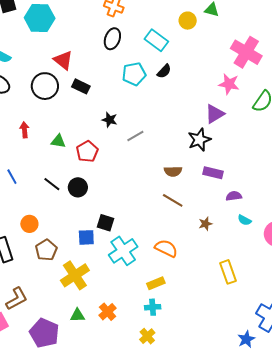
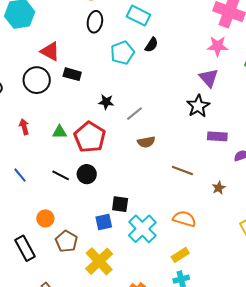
purple triangle: (215, 114) -> (209, 78), turned -30
red pentagon: (87, 151) -> (90, 137), size x1.4
brown semicircle: (173, 171) -> (146, 142), moved

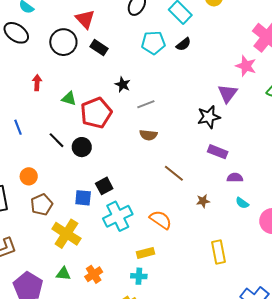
black square: (120, 204) -> (104, 186), turned 36
yellow cross: (99, 261) -> (66, 234), turned -32

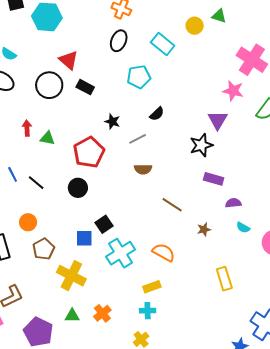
black semicircle: (183, 44) -> (157, 114), moved
green triangle: (69, 99) -> (47, 138), moved
black line: (56, 140) -> (36, 183), moved

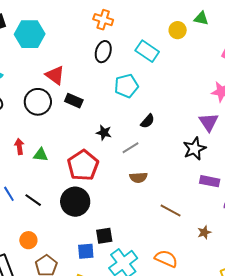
black circle: (78, 188) -> (75, 202), size x1.5
black square: (104, 224) -> (104, 236), turned 30

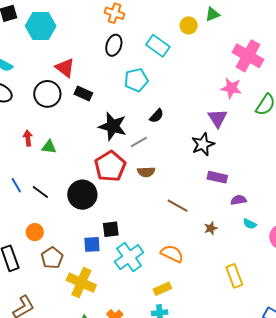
green triangle: (201, 18) -> (213, 14), turned -35
black star: (104, 133) -> (113, 126), size x1.8
red pentagon: (83, 165) -> (110, 166), moved

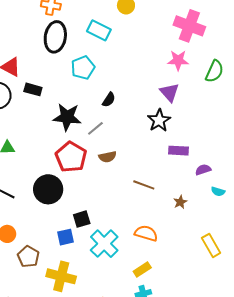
black ellipse: (114, 45) -> (55, 37), size x1.4

